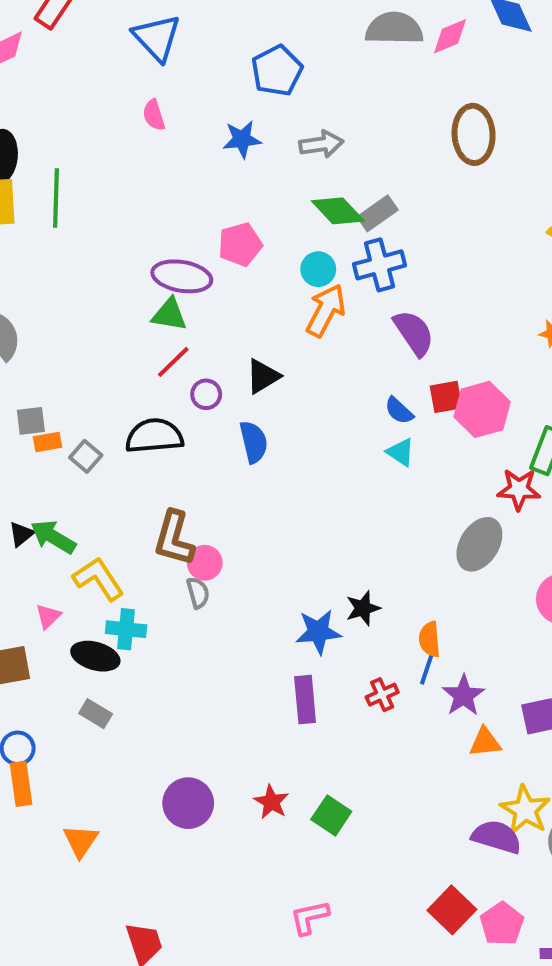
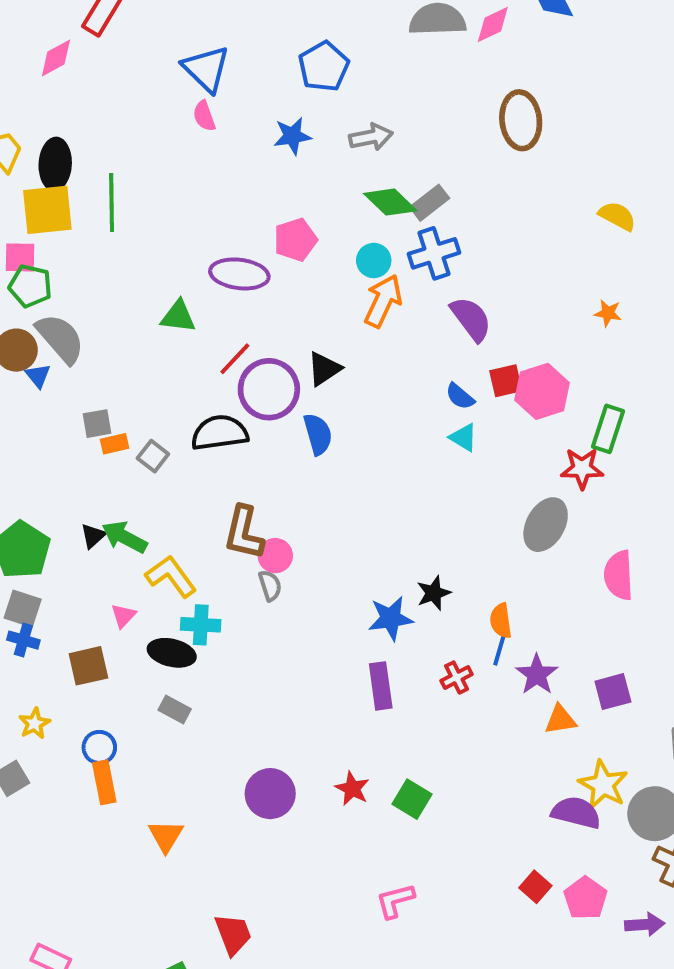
blue triangle: (157, 38) -> (206, 69), moved
green triangle: (169, 314) -> (178, 317), moved
purple circle: (206, 394) -> (269, 389), size x2.0
red square: (452, 910) -> (535, 887), size x0.7

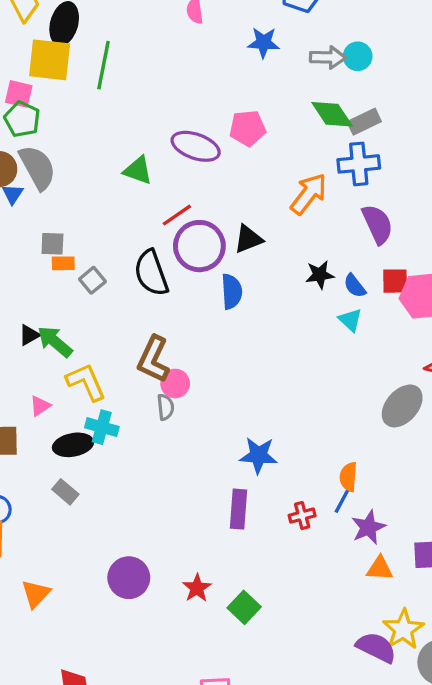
cyan circle: (374, 260) -> (358, 56), moved
black semicircle: (220, 433) -> (151, 273), turned -114
black star: (434, 593) -> (320, 275), moved
black ellipse: (172, 653) -> (73, 445), turned -36

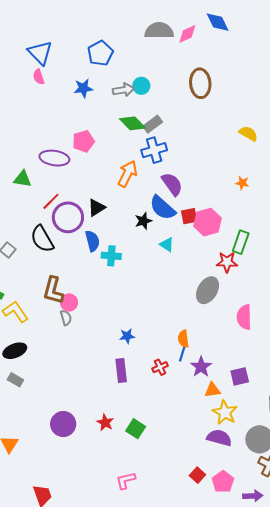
blue semicircle: (355, 286) -> (163, 208), moved, size x1.8
cyan cross: (102, 427) -> (111, 256), moved
blue star: (259, 455) -> (127, 336), size x0.7
yellow star: (403, 629) -> (225, 412), moved

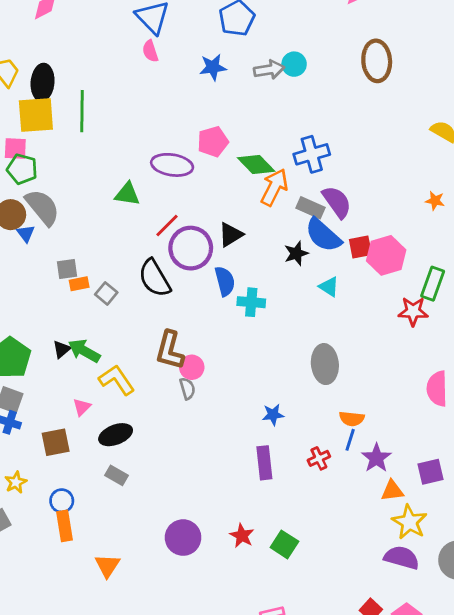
green diamond: (132, 123) -> (256, 164), moved
gray rectangle: (153, 124) -> (311, 208), moved, turned 60
gray ellipse: (208, 290) -> (325, 364), moved, turned -36
orange semicircle: (183, 339) -> (352, 419), turned -78

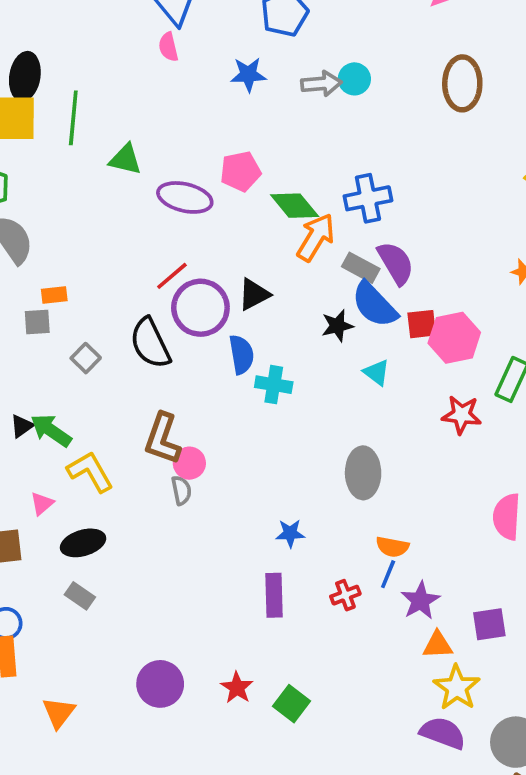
green triangle: (127, 194) -> (125, 159), moved
orange rectangle: (79, 284) -> (54, 295), moved
red star: (413, 311) -> (462, 415), moved

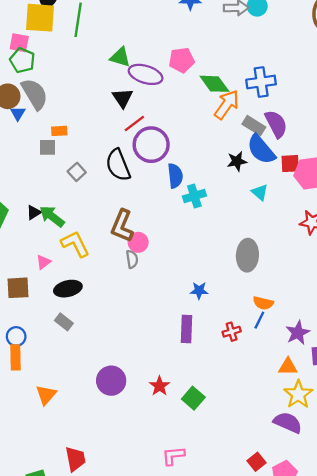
green triangle: (125, 159) -> (120, 57), moved
black triangle: (254, 294) -> (123, 98), moved, turned -40
cyan cross: (274, 385) -> (194, 196), turned -30
purple star: (420, 601) -> (298, 333), moved

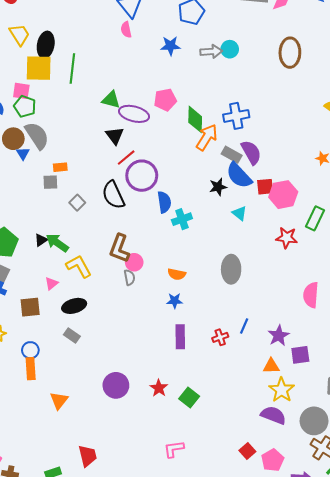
green diamond: (214, 84) -> (195, 119), turned 40
blue star: (199, 291) -> (175, 301), moved
orange semicircle: (263, 303) -> (177, 274), moved

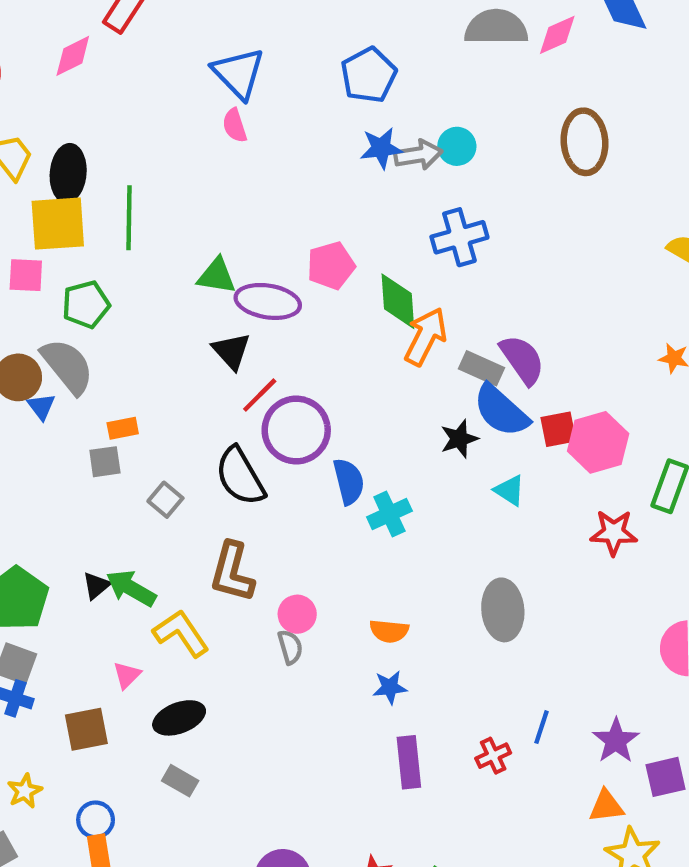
blue star: (170, 46) -> (381, 148), moved
green pentagon: (25, 106) -> (86, 304), moved, turned -30
blue cross: (236, 116) -> (459, 237), moved
brown L-shape: (119, 248) -> (232, 572), moved

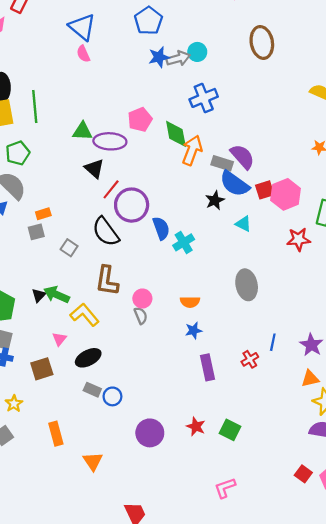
blue circle: (96, 820) -> (112, 396), moved

